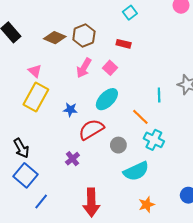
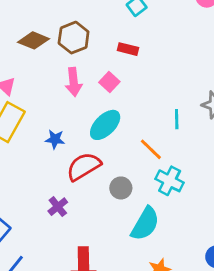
pink arrow: (84, 68) -> (74, 82), turned -36
cyan semicircle: (136, 171) -> (145, 224), turned -35

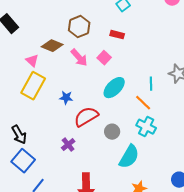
brown diamond: (33, 40) -> (52, 46), moved
pink arrow: (74, 82) -> (79, 58), turned -36
cyan ellipse: (105, 125) -> (114, 88), moved
orange line: (151, 149) -> (143, 103), moved

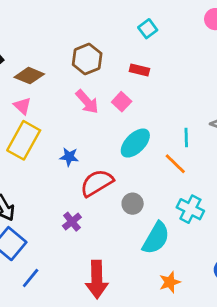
brown diamond: (52, 46) -> (29, 76), moved
cyan cross: (146, 127) -> (190, 209), moved

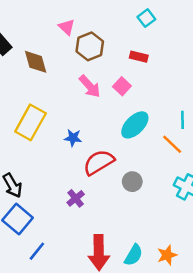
brown diamond: (29, 76) -> (36, 62), turned 52
pink triangle: (22, 106) -> (67, 27), moved
cyan semicircle: (156, 238) -> (134, 255), moved, size x0.7

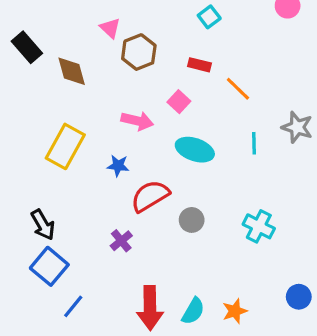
pink arrow: (90, 86) -> (137, 121), moved, turned -35
cyan ellipse: (135, 125) -> (195, 150), turned 64
orange line: (172, 144) -> (238, 89), moved

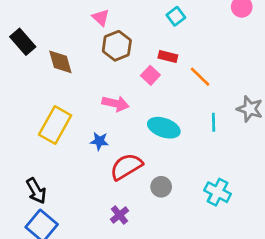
pink triangle: (110, 28) -> (101, 18), moved
pink square: (179, 102) -> (150, 75), moved
purple cross: (121, 241) -> (120, 215), moved

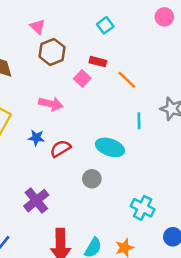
cyan ellipse: (164, 128) -> (110, 147), moved
red semicircle: (126, 167) -> (60, 149), moved, size x0.7
cyan cross: (218, 192) -> (143, 208), moved
purple cross: (120, 215) -> (36, 201), moved, size x1.5

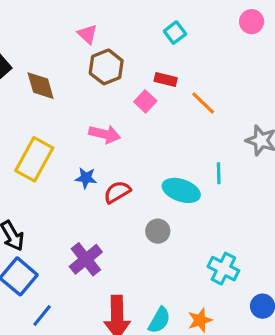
cyan line: (139, 121) -> (219, 173), moved

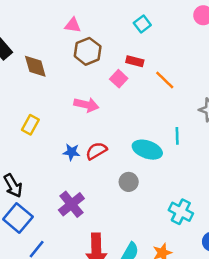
pink triangle: (87, 34) -> (73, 25), turned -35
yellow rectangle: (34, 159) -> (30, 125), size x0.6
blue star: (86, 178) -> (71, 152), moved

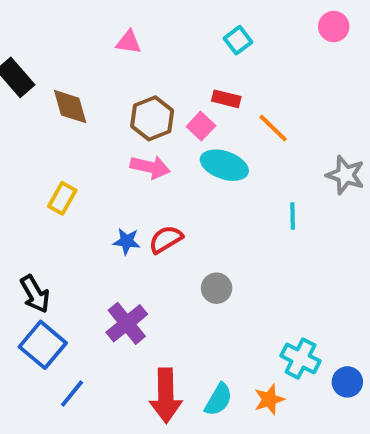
brown hexagon: (88, 51) -> (152, 118), moved
cyan ellipse: (147, 150) -> (224, 165), moved
cyan cross: (181, 212) -> (300, 358), moved

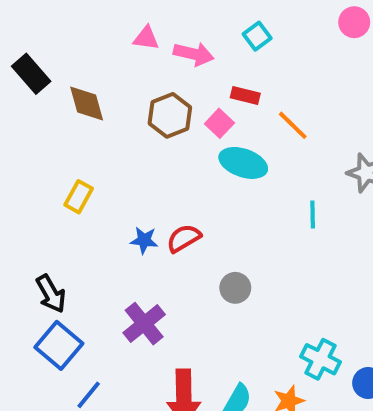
pink arrow: (150, 167) -> (194, 54), moved

